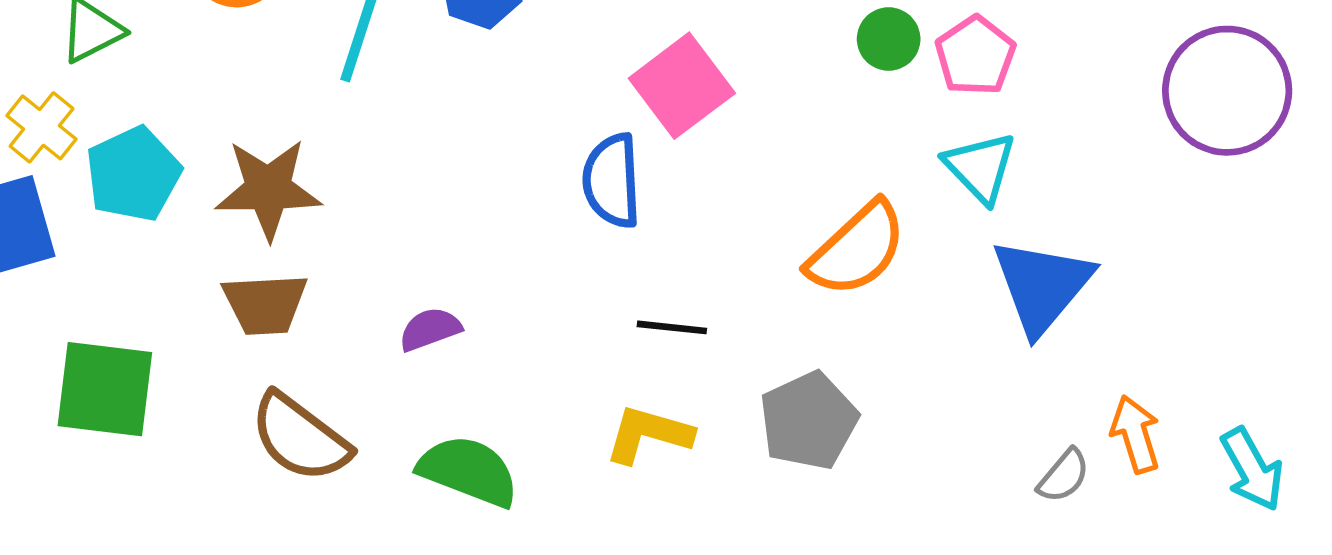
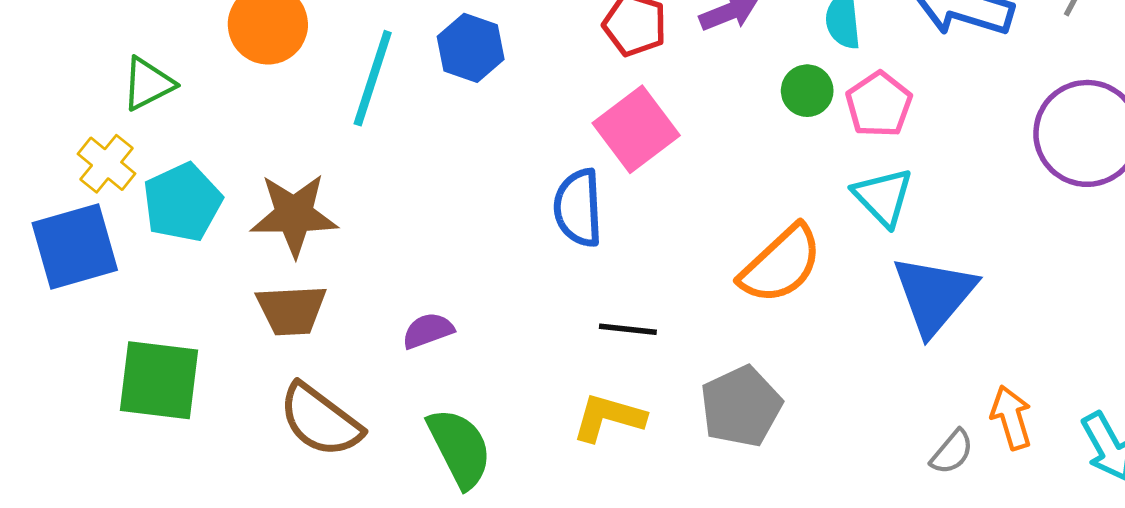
green semicircle: (468, 471) -> (460, 448), turned 42

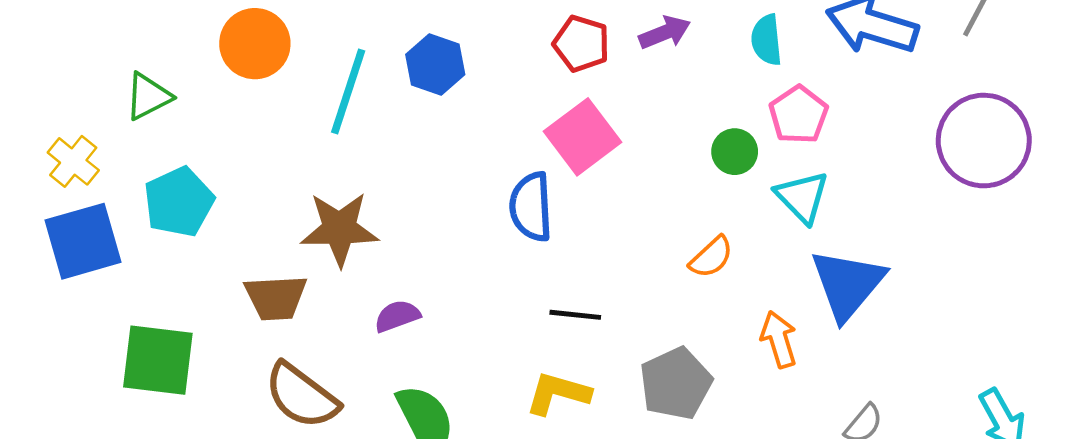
green circle: (807, 91) -> (735, 152), moved
yellow cross: (107, 164) -> (73, 161), moved
brown star: (294, 215) -> (340, 229), moved
orange semicircle: (781, 264) -> (711, 257), size x0.6
orange arrow: (1011, 418) -> (779, 339), moved

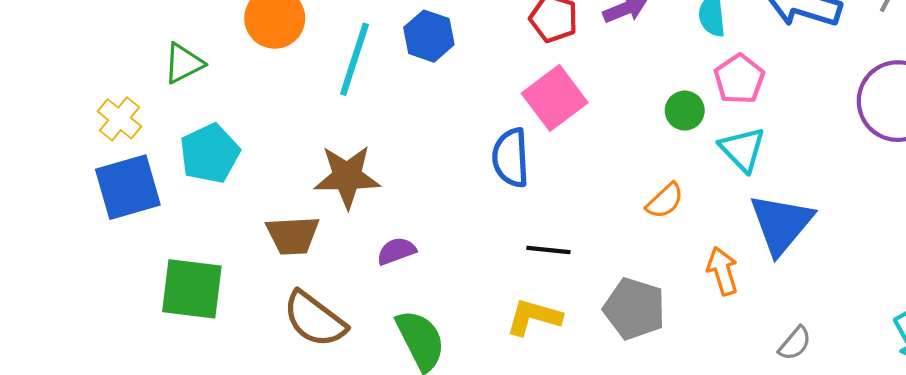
gray pentagon: (676, 384) -> (634, 309), turned -30

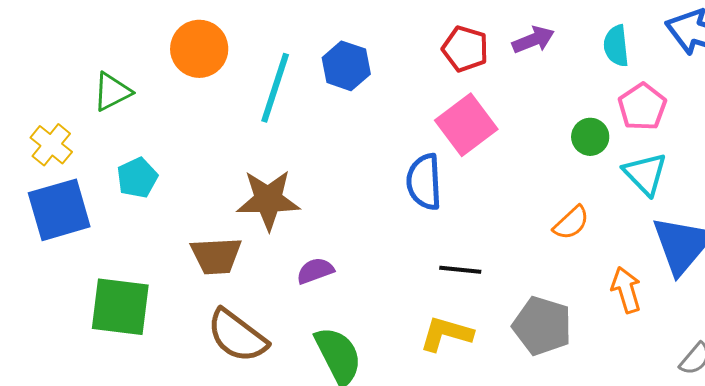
cyan pentagon: (210, 154) -> (137, 178), size x0.7

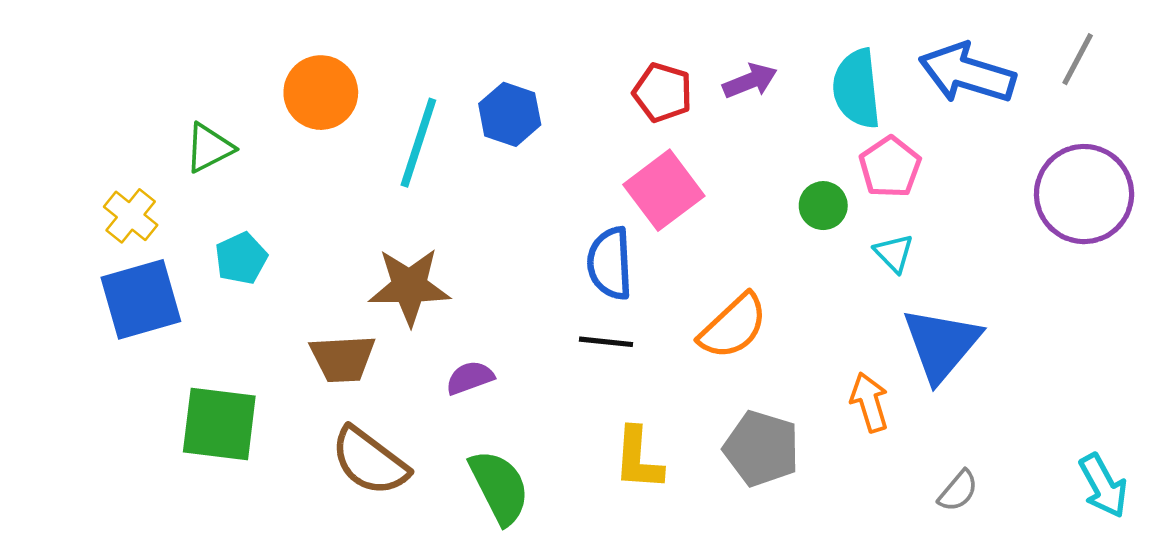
cyan semicircle: (616, 46) -> (857, 89), size x1.5
cyan triangle: (645, 174) -> (894, 253), size x0.7
orange semicircle: (571, 223) -> (733, 326), moved, size x1.5
black line: (460, 270) -> (606, 342), moved
yellow L-shape: (446, 334) -> (638, 459), turned -102

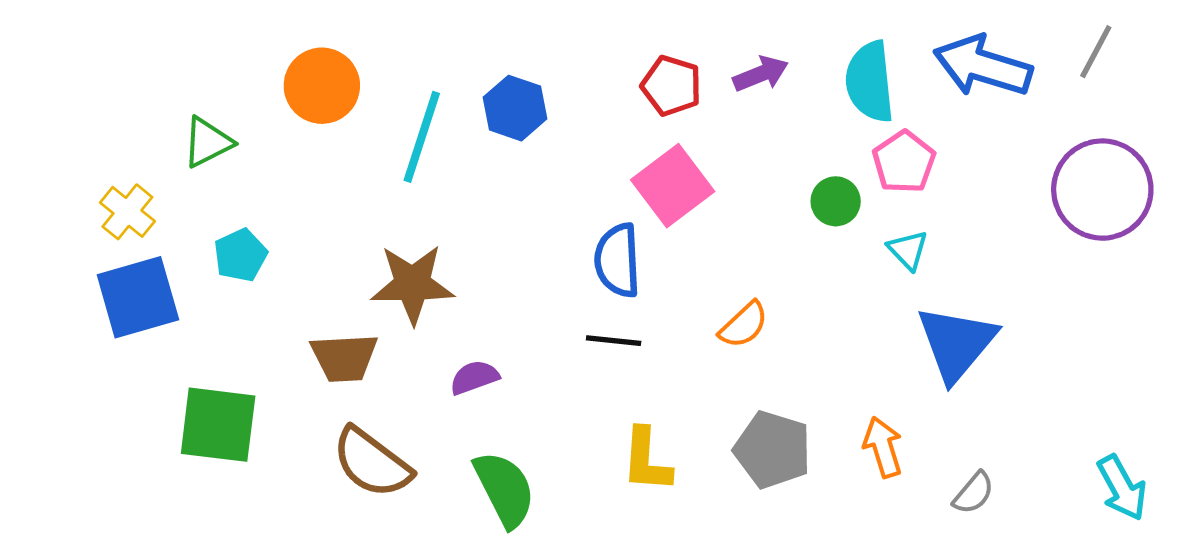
orange semicircle: (733, 326) -> (744, 325), size x0.7
orange arrow: (869, 402) -> (883, 447), moved

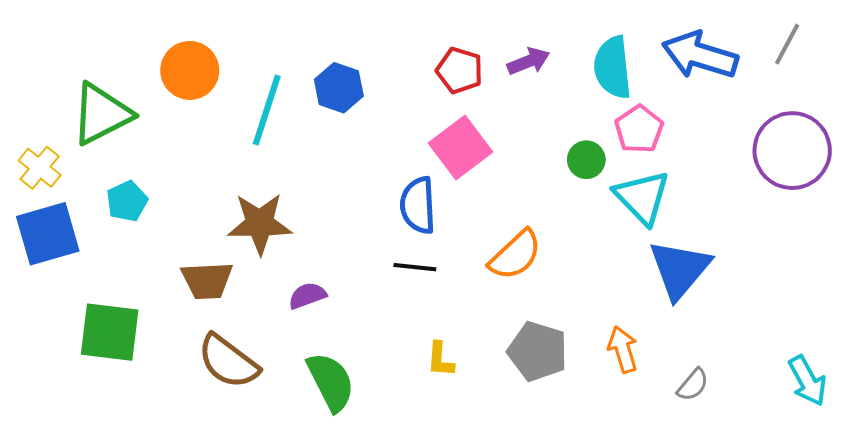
green triangle: (208, 142) -> (101, 114), size x1.6
cyan triangle: (908, 250) -> (642, 197), size x1.8
orange semicircle: (744, 325) -> (515, 255), size x1.4
yellow L-shape: (646, 460) -> (440, 359), size x0.7

